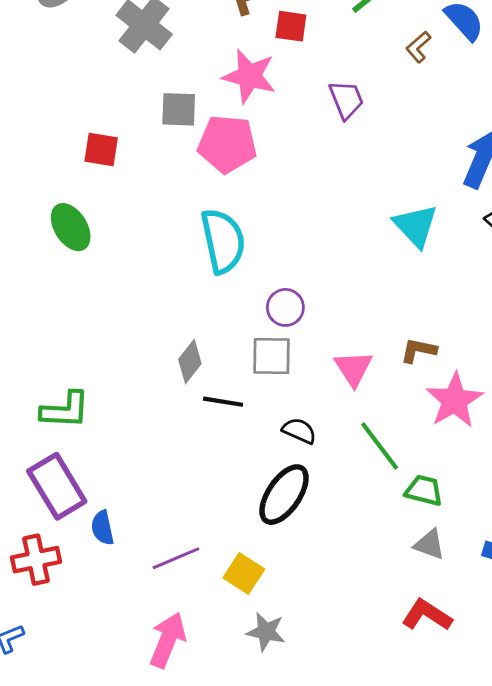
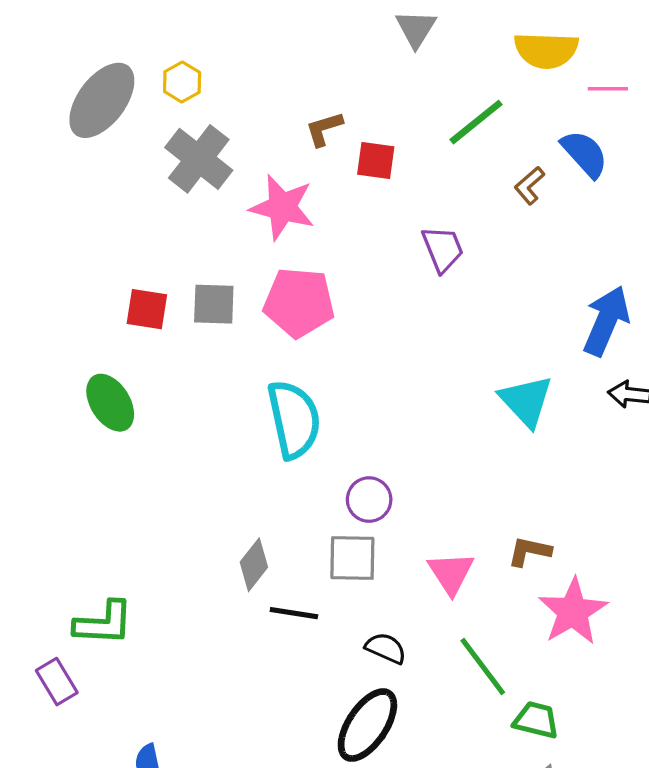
pink star: (249, 76) -> (282, 207), moved
gray square: (179, 109) -> (214, 304), moved
purple rectangle: (57, 486) -> (57, 682), moved, size x0.6

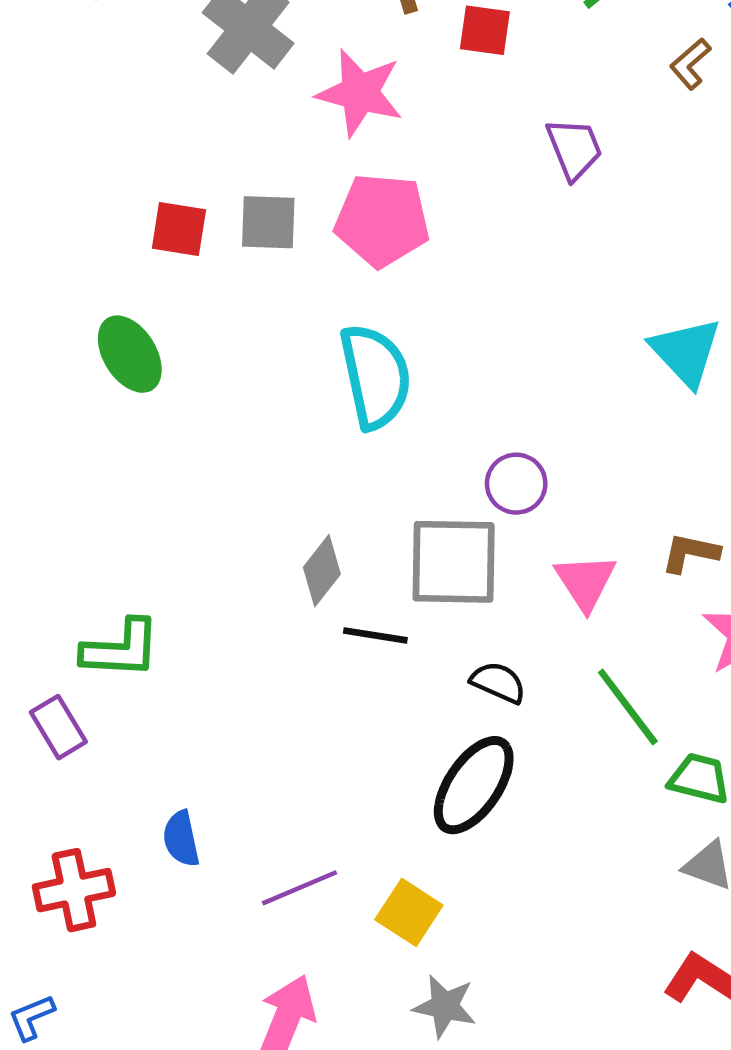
purple circle: (369, 500) -> (516, 484), moved
gray square: (352, 558) -> (454, 562), size x1.4

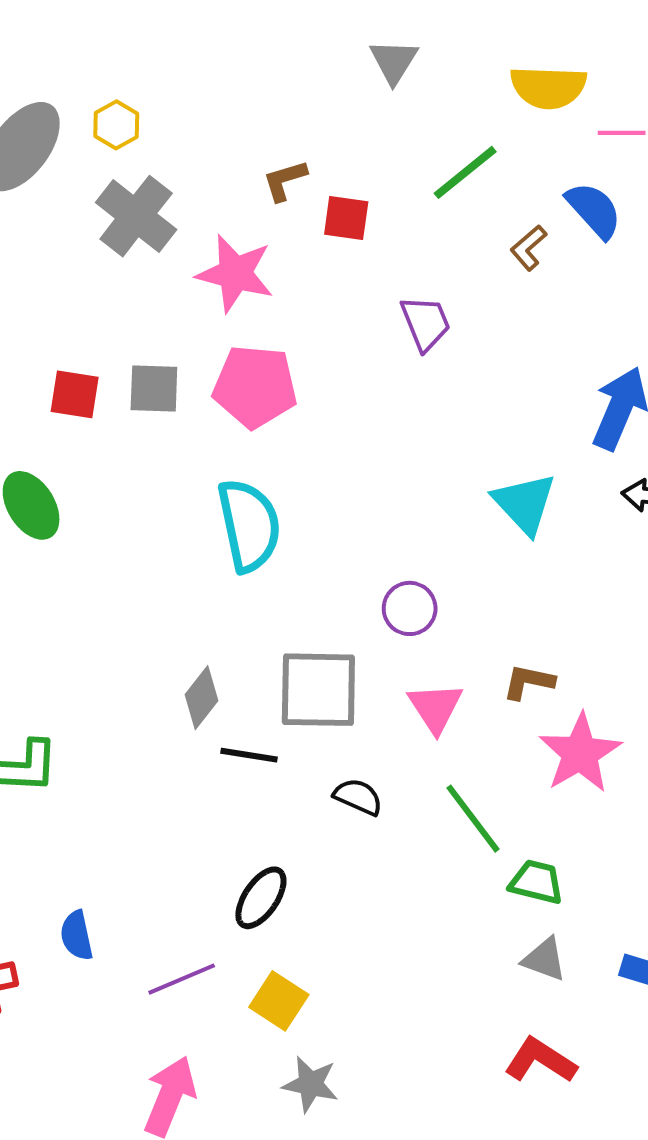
purple circle: (516, 484) -> (410, 608), moved
black ellipse: (474, 785) -> (261, 898), moved, size x0.7

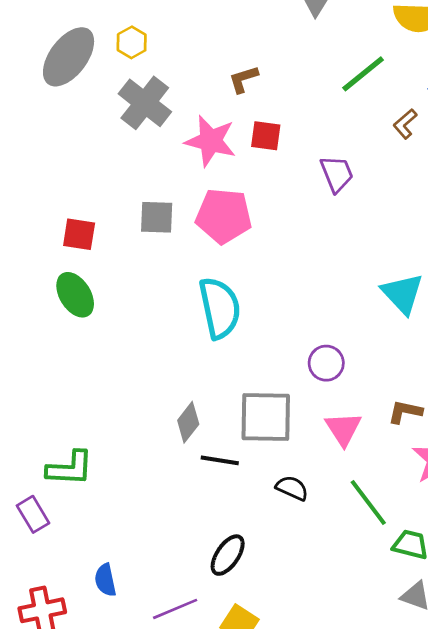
red square: (346, 218) -> (266, 136), moved
red square: (75, 394) -> (79, 234), moved

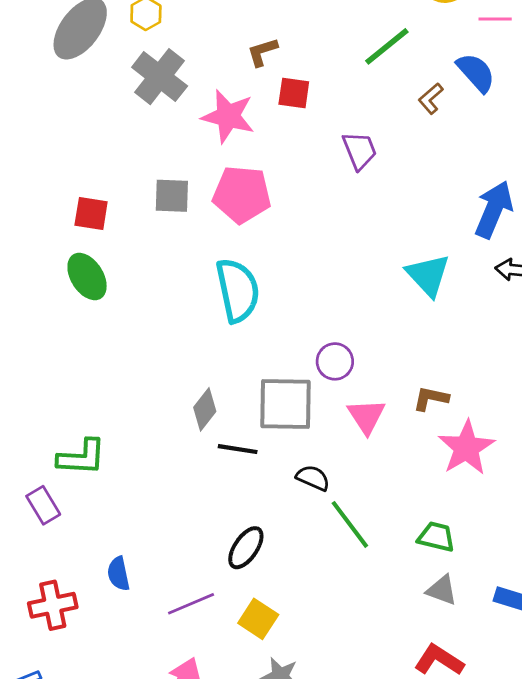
red square: (266, 136) -> (294, 93), moved
purple circle: (326, 363) -> (335, 361), moved
green line: (368, 502) -> (350, 524), moved

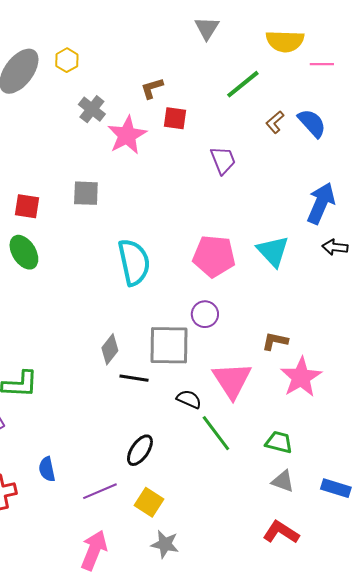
blue semicircle: (476, 72) -> (312, 123), moved
gray cross: (160, 77) -> (92, 109), moved, size x0.7
pink star: (228, 116) -> (127, 135), turned 30
pink pentagon: (242, 194) -> (214, 256), moved
pink triangle: (366, 416) -> (232, 380), moved, size x1.4

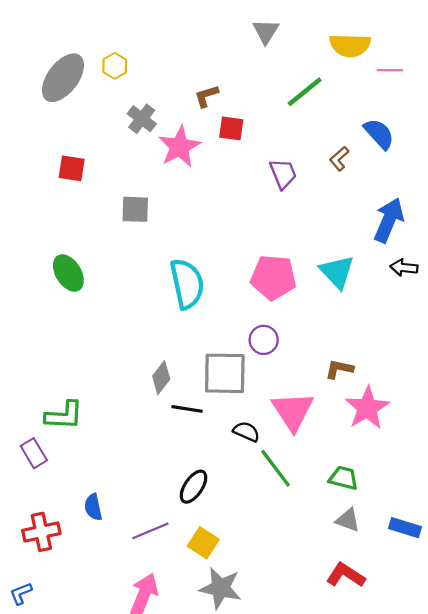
brown L-shape: (275, 122) -> (339, 159), moved
red square: (27, 206) -> (72, 168), moved
gray star: (165, 544) -> (220, 588), size x1.4

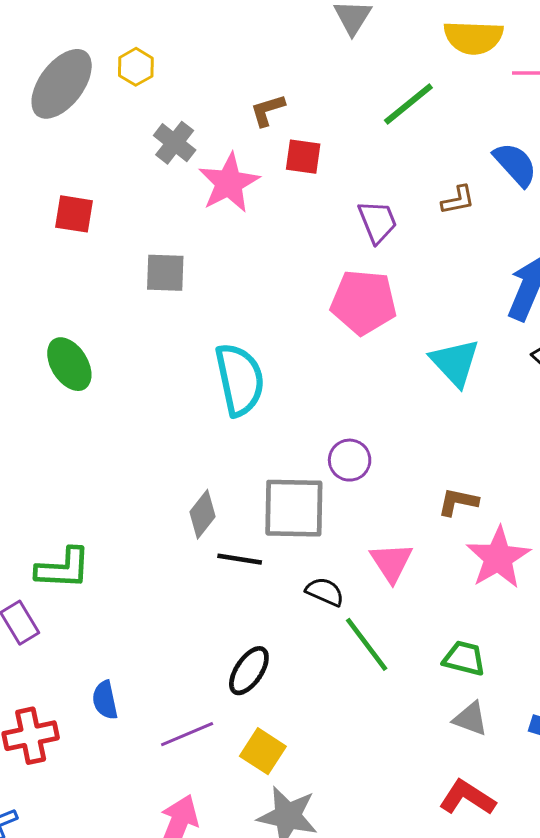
brown L-shape: (339, 159) -> (458, 200), turned -150
pink pentagon: (273, 277) -> (364, 302), moved
pink triangle: (293, 411) -> (391, 562), size x0.7

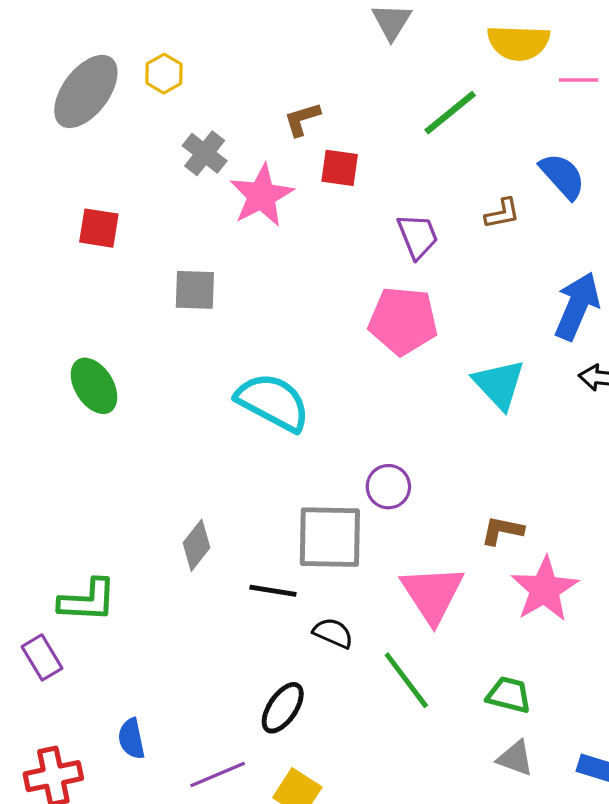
cyan semicircle: (240, 380) -> (273, 402), turned -50
gray diamond: (202, 514) -> (196, 545), moved
pink triangle: (391, 562) -> (432, 594), size x1.4
black semicircle: (325, 592) -> (333, 633), moved

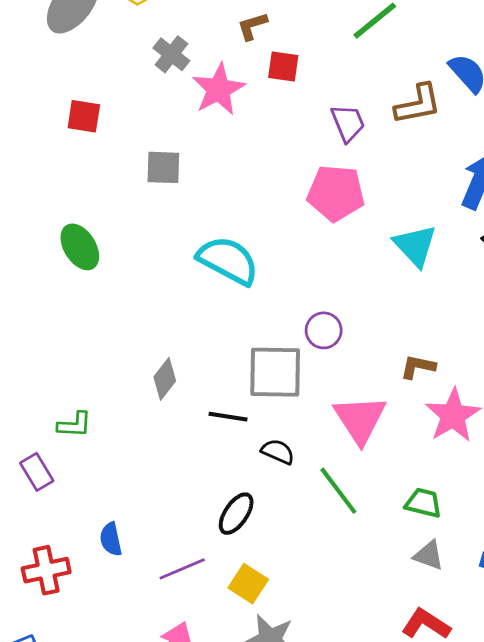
brown L-shape: (502, 213) -> (418, 104), size x1.6
green L-shape: (88, 600) -> (74, 425), size x0.7

